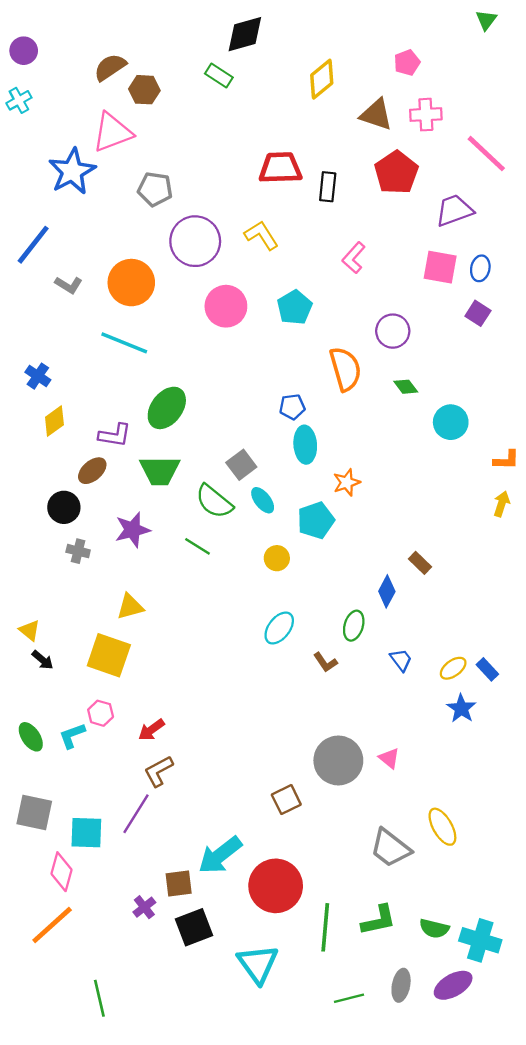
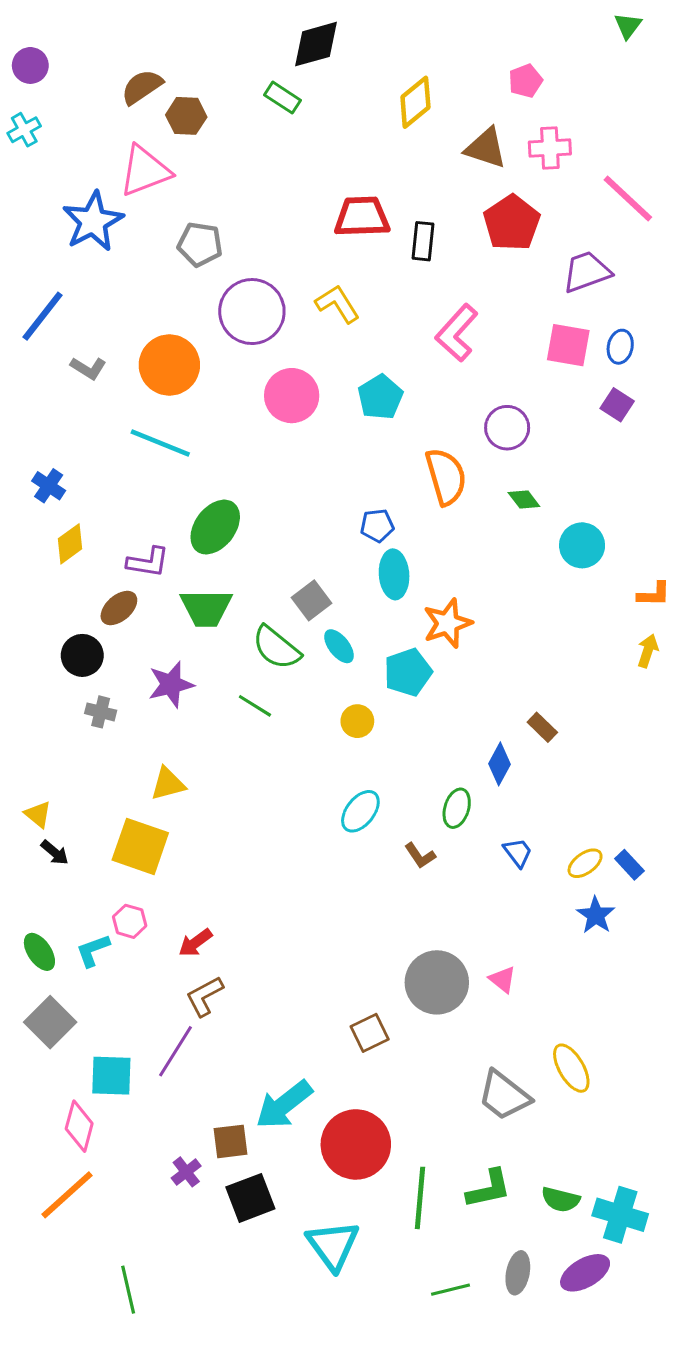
pink L-shape: (354, 258) -> (457, 333), size x1.4
orange star: (347, 482) -> (448, 623), size x1.4
gray square: (34, 813) -> (50, 1022), moved, turned 33

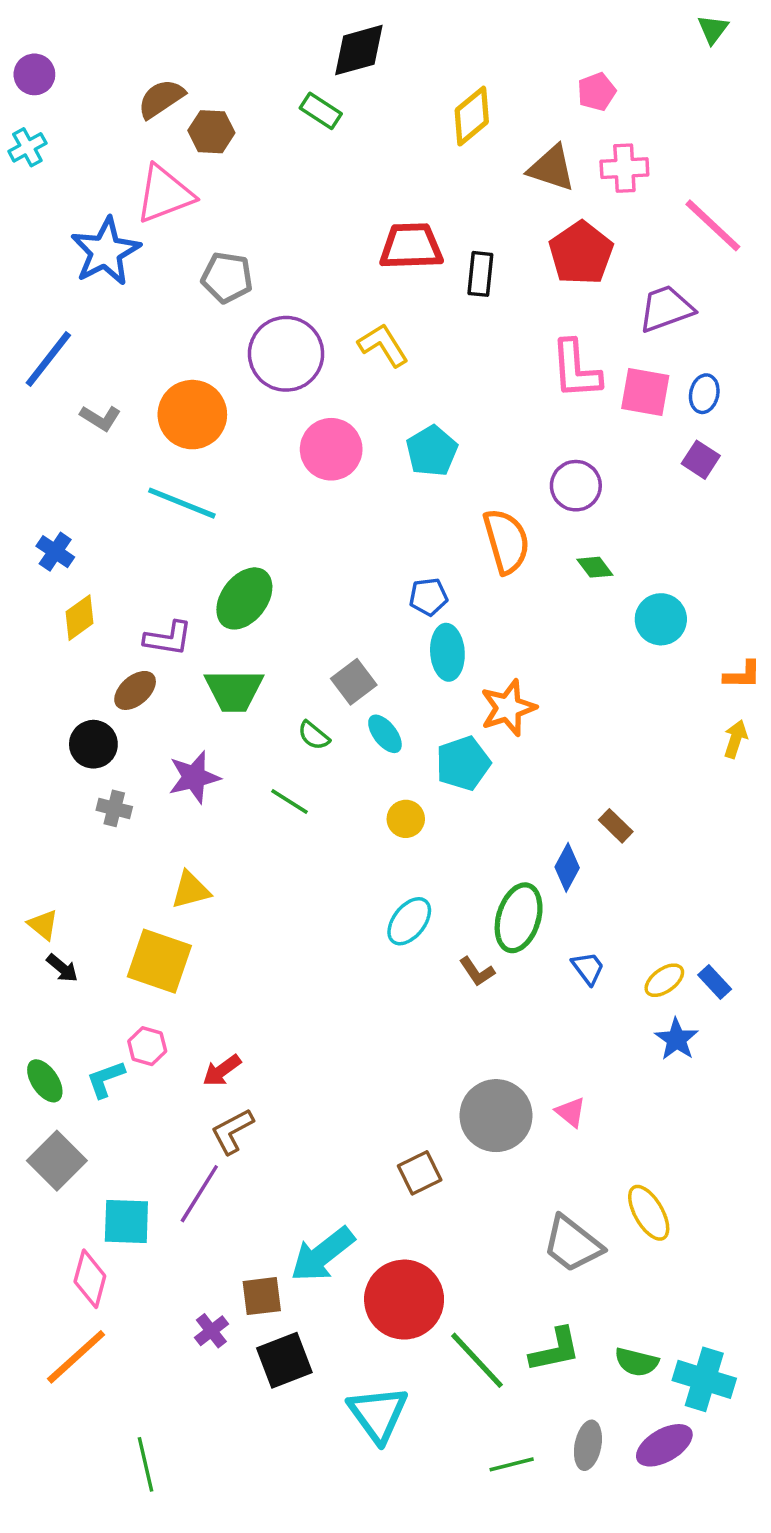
pink L-shape: (457, 333) -> (576, 369), moved, turned -46
green semicircle: (276, 648) -> (314, 736), size x0.6
green ellipse: (457, 808) -> (519, 918), size x1.5
green line: (420, 1198) -> (477, 1360), turned -48

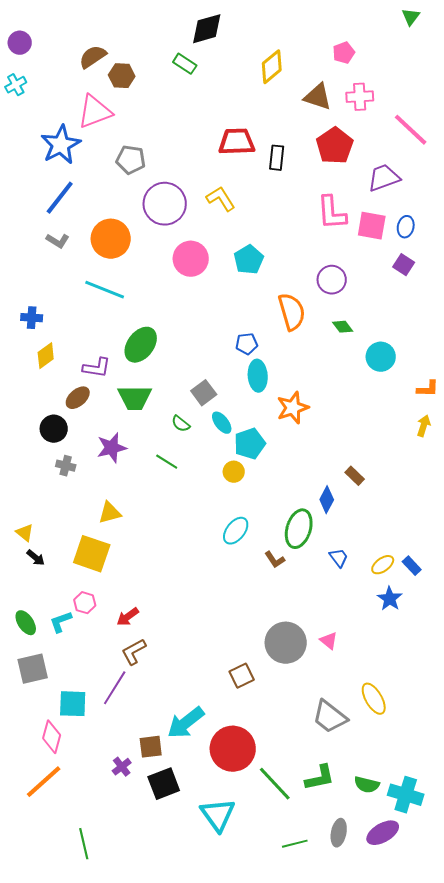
blue line: (48, 359) -> (60, 198), moved
blue cross: (55, 552) -> (32, 318), turned -30
cyan pentagon: (463, 763) -> (250, 444), moved
gray square: (57, 1161) -> (33, 669), turned 32

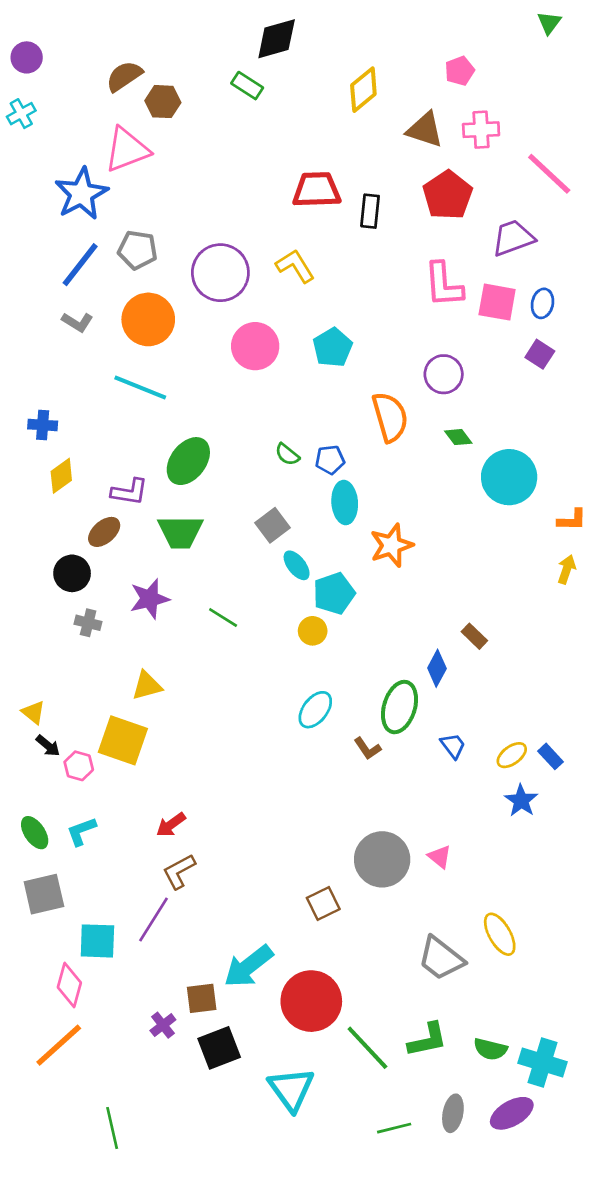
gray pentagon: (131, 160) -> (138, 250), moved
cyan circle: (381, 357) -> (509, 477), size x1.4
green semicircle: (181, 424) -> (287, 454), moved
pink hexagon: (85, 603) -> (79, 766), moved

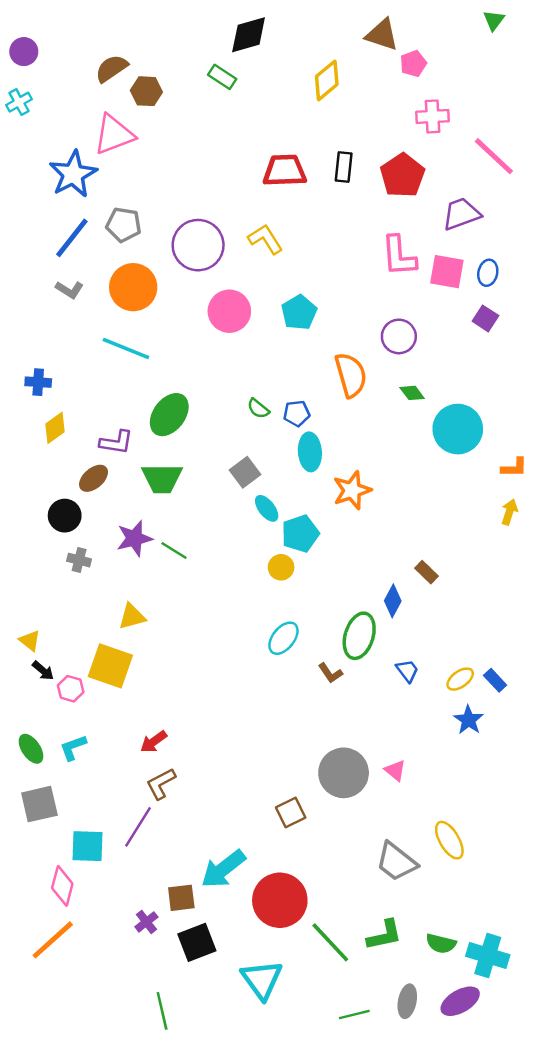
brown triangle: (425, 130) -> (382, 35), moved
black rectangle: (370, 211) -> (344, 167), moved
green line: (223, 617) -> (174, 550), moved
green line: (112, 1128) -> (162, 1011), moved

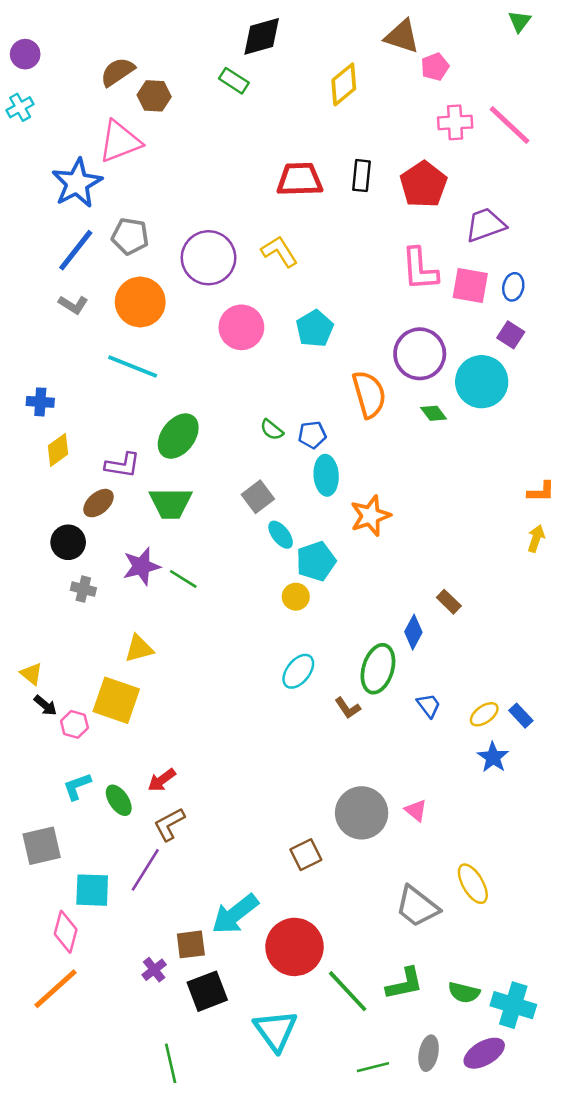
pink line: (494, 156) -> (509, 125), moved
purple circle: (399, 336) -> (420, 354), size x1.4
cyan circle: (458, 429) -> (482, 382), moved
green ellipse: (31, 749) -> (119, 800), moved

